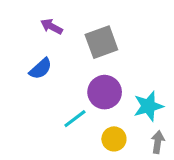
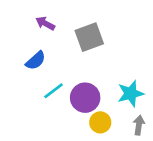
purple circle: (105, 92) -> (85, 98), moved
cyan line: (75, 119) -> (53, 91), moved

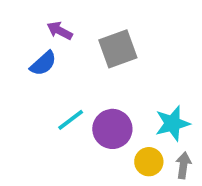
blue semicircle: (36, 61) -> (43, 63), moved
yellow circle: (100, 122) -> (149, 162), moved

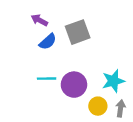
blue semicircle: (43, 63) -> (48, 42), moved
cyan line: (71, 120) -> (47, 79), turned 36

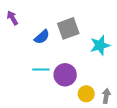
purple arrow: (39, 20) -> (12, 18), moved, turned 32
cyan star: (113, 81) -> (100, 45), moved

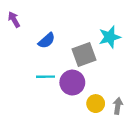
gray square: (68, 28) -> (84, 55), moved
cyan star: (100, 45) -> (110, 37), moved

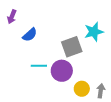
purple arrow: (14, 20) -> (12, 17), turned -128
blue semicircle: (47, 41) -> (30, 35), moved

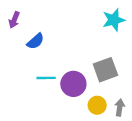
cyan star: (94, 32) -> (114, 20), moved
gray square: (72, 47) -> (105, 70), moved

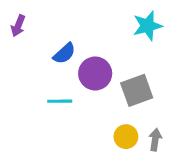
blue semicircle: (36, 41) -> (64, 53), moved
purple circle: (73, 84) -> (95, 73), moved

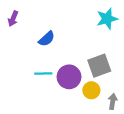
purple circle: (95, 73) -> (69, 77), moved
yellow circle: (126, 137) -> (91, 90), moved

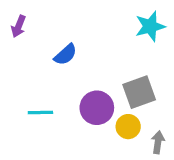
cyan line: (43, 73) -> (40, 112), moved

